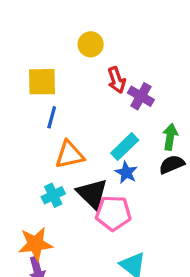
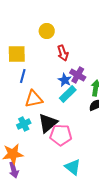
purple cross: (141, 96) -> (78, 75), moved
blue star: (126, 173) -> (65, 80), moved
black triangle: (92, 194) -> (48, 123), turned 35

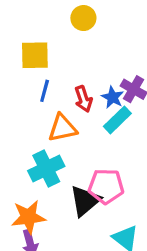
red arrow: (63, 53) -> (83, 99), moved
black triangle: (48, 123) -> (85, 201), moved
cyan cross: (24, 124) -> (46, 168), size x1.5

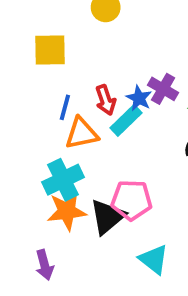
blue line: (45, 91) -> (65, 107), moved
cyan rectangle: (117, 120) -> (126, 120), moved
orange star: (28, 217) -> (67, 211), moved

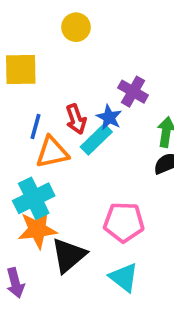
purple cross: (163, 89) -> (133, 92), moved
pink pentagon: (132, 200) -> (124, 222), moved
black triangle: (107, 217) -> (69, 255), moved

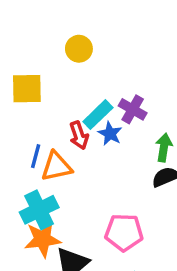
blue line: (36, 127) -> (36, 156), moved
cyan rectangle: (96, 139) -> (98, 115), moved

